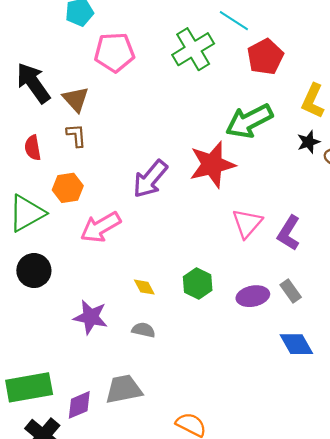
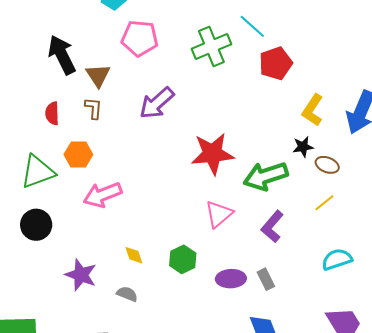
green arrow: (249, 121) -> (266, 176), moved
purple arrow: (150, 179) -> (157, 103), moved
pink triangle: (247, 223) -> (219, 214), moved

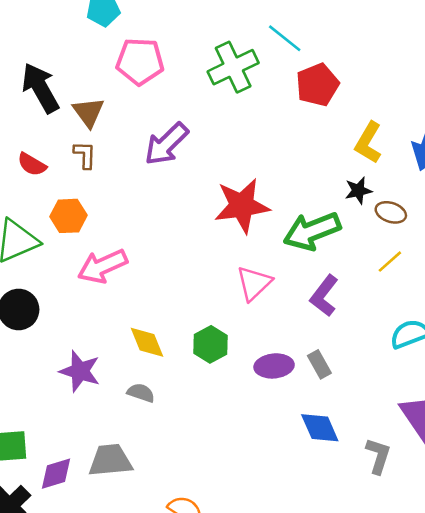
red semicircle: (52, 113) -> (32, 164), turned -55
yellow diamond: (134, 255) -> (147, 342), size x1.4

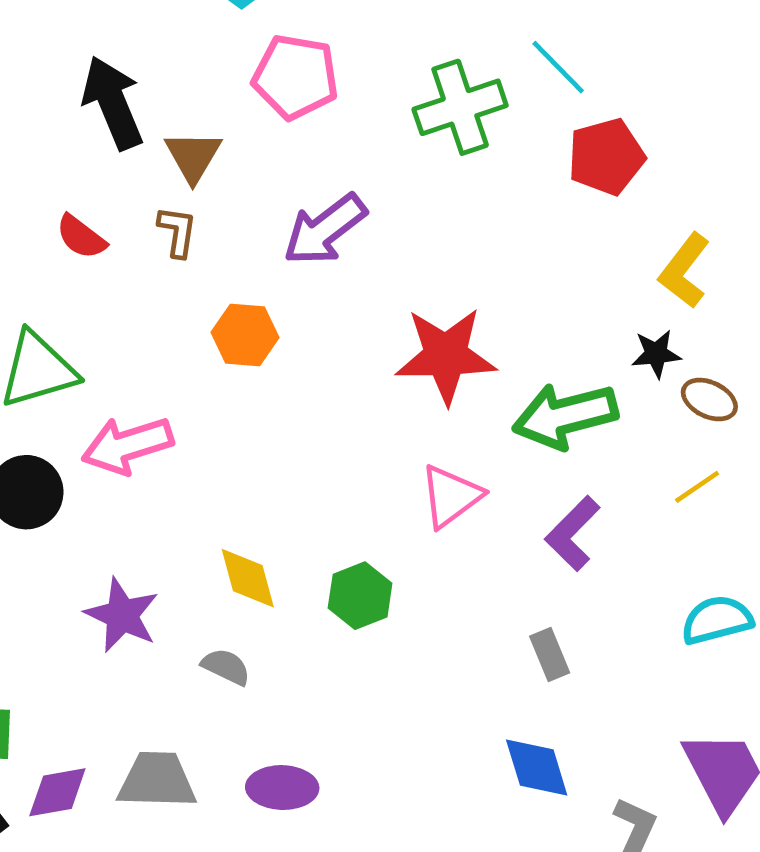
orange hexagon: (68, 216) -> (245, 335), moved
pink arrow: (102, 266) -> (127, 445), moved
purple ellipse: (274, 366) -> (282, 788), moved

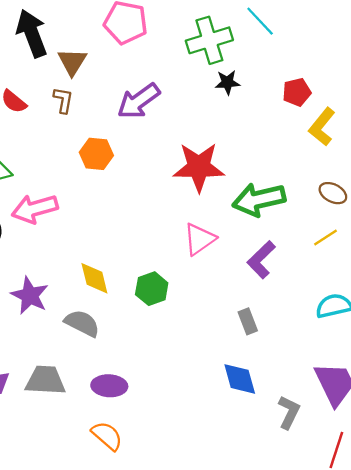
red pentagon: (606, 157) -> (297, 92), moved, size x0.7
black star: (656, 354) -> (227, 82), moved
gray semicircle: (226, 667) -> (82, 323), size x1.4

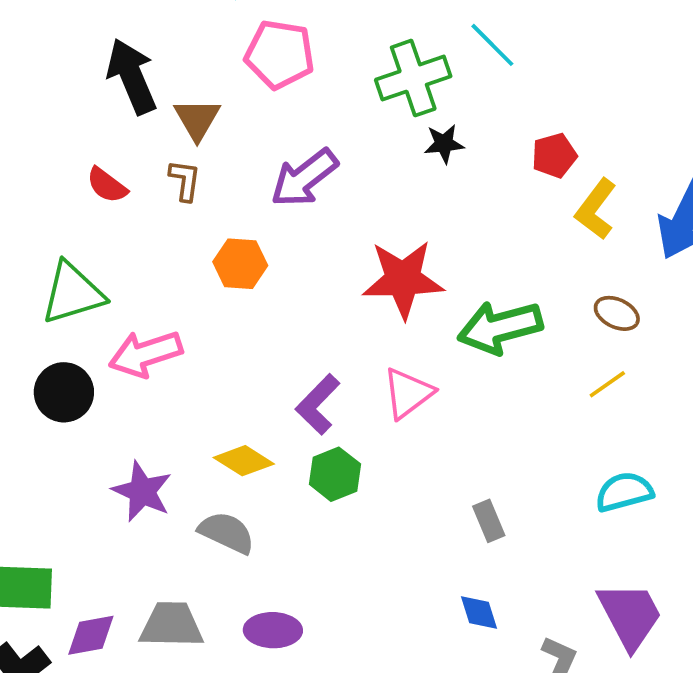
purple L-shape: (261, 260) -> (318, 404), moved
yellow diamond: (94, 278) -> (244, 461), turned -42
blue diamond: (240, 379) -> (479, 612), size x0.7

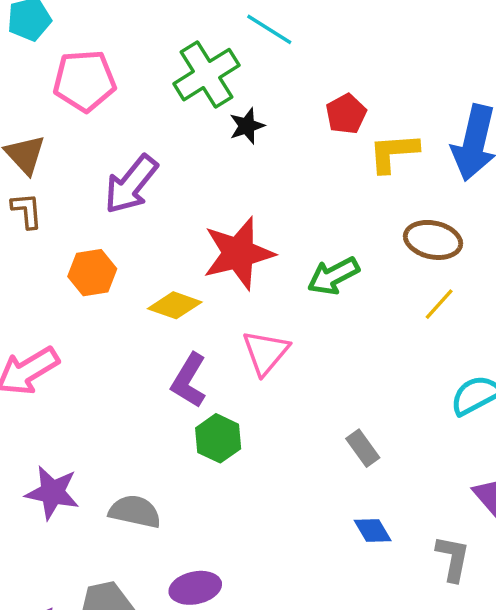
yellow L-shape: (596, 209) -> (393, 153), turned 62
brown ellipse: (617, 313) -> (433, 240), size x1.4
green arrow: (500, 327) -> (333, 276), size x0.7
yellow diamond: (244, 461) -> (175, 305), moved

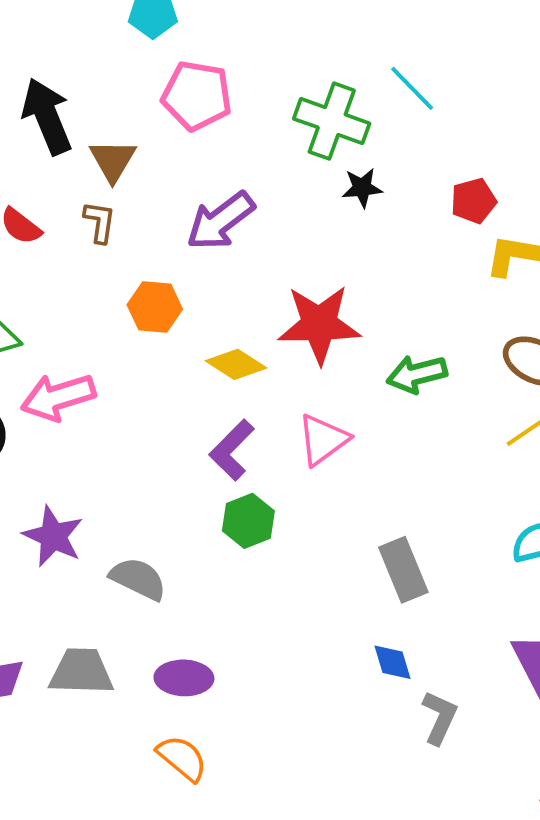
green cross: (207, 75) -> (332, 121), turned 38
gray rectangle: (363, 448) -> (403, 570), size x1.5
gray L-shape: (453, 558) -> (440, 718), moved

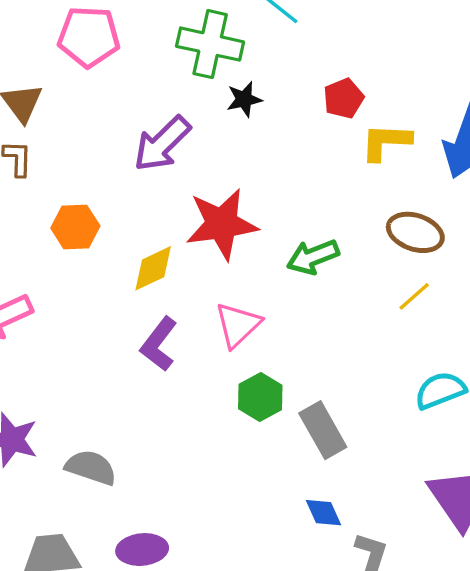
purple arrow: (220, 221) -> (162, 144), moved
yellow diamond: (236, 364) -> (153, 268), turned -51
green hexagon: (248, 521) -> (260, 397), moved

